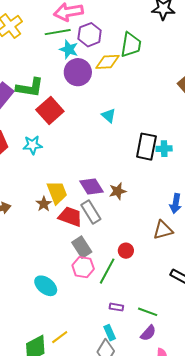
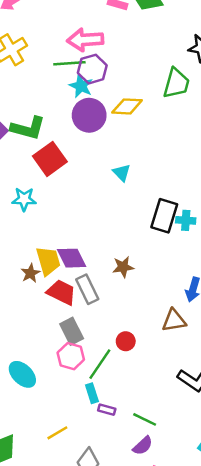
purple hexagon: (90, 35) -> (92, 69), moved
green trapezoid: (131, 45) -> (176, 83), moved
purple diamond: (91, 187) -> (72, 258), moved
cyan rectangle: (110, 333) -> (92, 393), moved
yellow line: (60, 337) -> (57, 433), moved

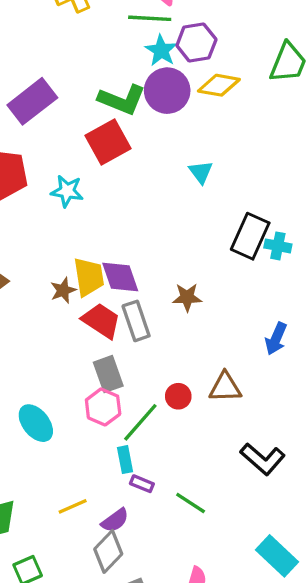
purple hexagon: (92, 69) -> (196, 43), moved
green L-shape: (28, 128) -> (122, 100), moved
brown triangle: (174, 321) -> (225, 387), moved
purple semicircle: (143, 446) -> (115, 520), moved

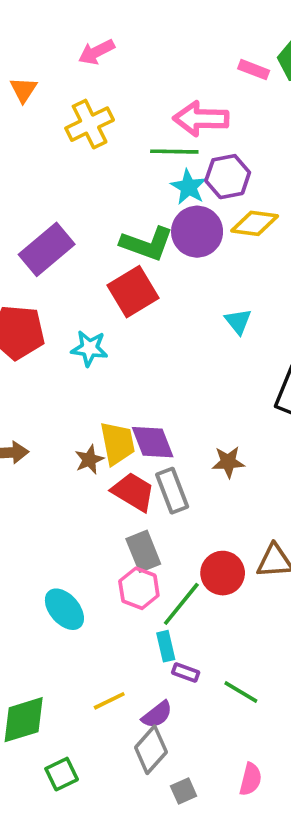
red circle: (178, 396) -> (223, 573), size x1.5

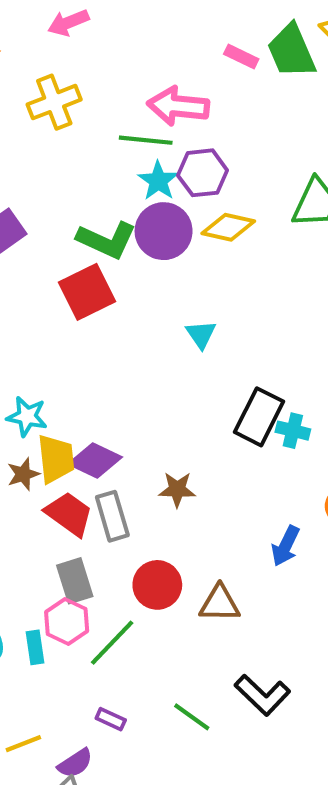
cyan star: (89, 348) -> (27, 416), moved
purple diamond: (153, 442) -> (95, 461), turned -48
red circle: (223, 573) -> (157, 585), moved
cyan rectangle: (166, 646) -> (35, 647), moved
green line: (241, 692) -> (192, 717), moved

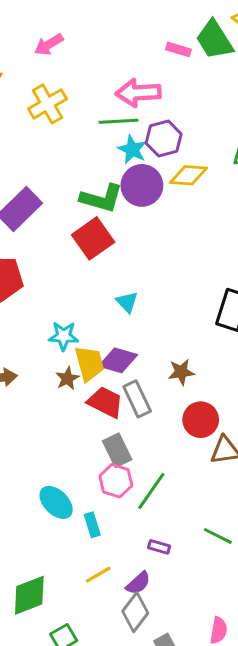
cyan triangle: (201, 334) -> (127, 302), moved
red circle: (157, 585) -> (201, 420), moved
cyan rectangle: (35, 647) -> (92, 525), moved

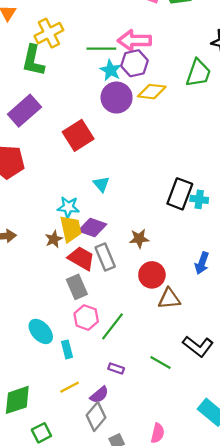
pink arrow: (138, 93) -> (134, 40), moved
green L-shape: (101, 198) -> (33, 61), moved, turned 84
cyan star: (64, 336) -> (68, 207), moved
gray rectangle: (117, 450) -> (77, 287), moved

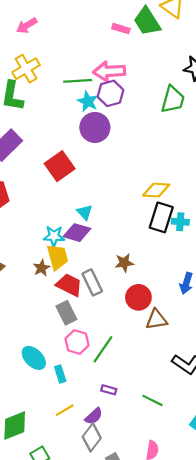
yellow diamond: (152, 92) -> (156, 190), moved
purple diamond: (92, 227) -> (77, 233), moved
green line: (161, 363) -> (153, 400), moved

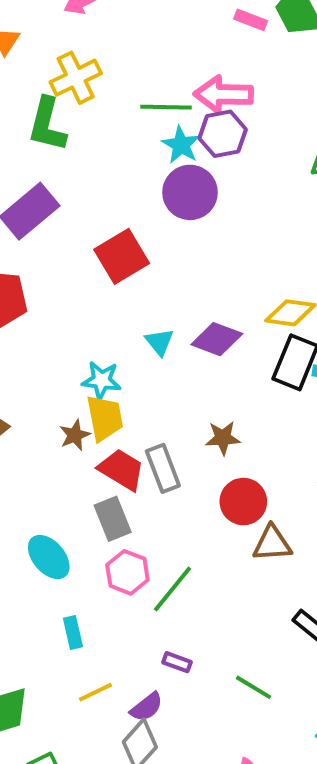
purple diamond: (77, 233) -> (217, 339), moved
cyan ellipse: (34, 358) -> (49, 557), moved
cyan rectangle: (60, 374) -> (73, 633), moved

